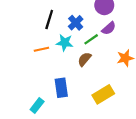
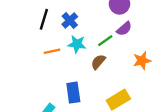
black line: (49, 19) -> (44, 19), moved
blue cross: (76, 23) -> (70, 20), moved

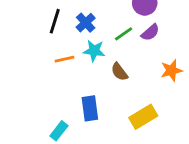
green line: (105, 41) -> (124, 34), moved
brown semicircle: (98, 62) -> (119, 72), turned -77

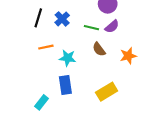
green line: (124, 34) -> (91, 28), turned 48
cyan star: (94, 51) -> (68, 58), moved
brown semicircle: (119, 72) -> (99, 49), moved

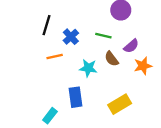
blue cross: (62, 19) -> (71, 37), moved
purple semicircle: (112, 27) -> (131, 46), moved
cyan star: (68, 58) -> (88, 68), moved

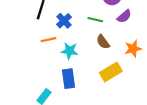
purple semicircle: (131, 46) -> (124, 16), moved
cyan star: (88, 68) -> (70, 51), moved
yellow rectangle: (120, 104) -> (111, 72), moved

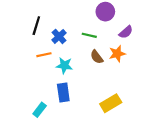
purple semicircle: (124, 16) -> (126, 32), moved
orange star: (133, 49) -> (117, 54), moved
yellow rectangle: (111, 72) -> (111, 103), moved

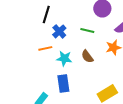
black line: (36, 26) -> (46, 14), moved
brown semicircle: (97, 57) -> (87, 56), moved

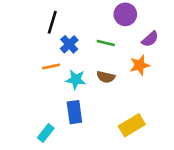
brown semicircle: (87, 56) -> (106, 77), turned -40

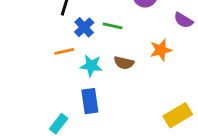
purple semicircle: (150, 39) -> (183, 20), moved, turned 72
green line: (106, 43) -> (113, 26), moved
yellow rectangle: (132, 125) -> (178, 115), moved

